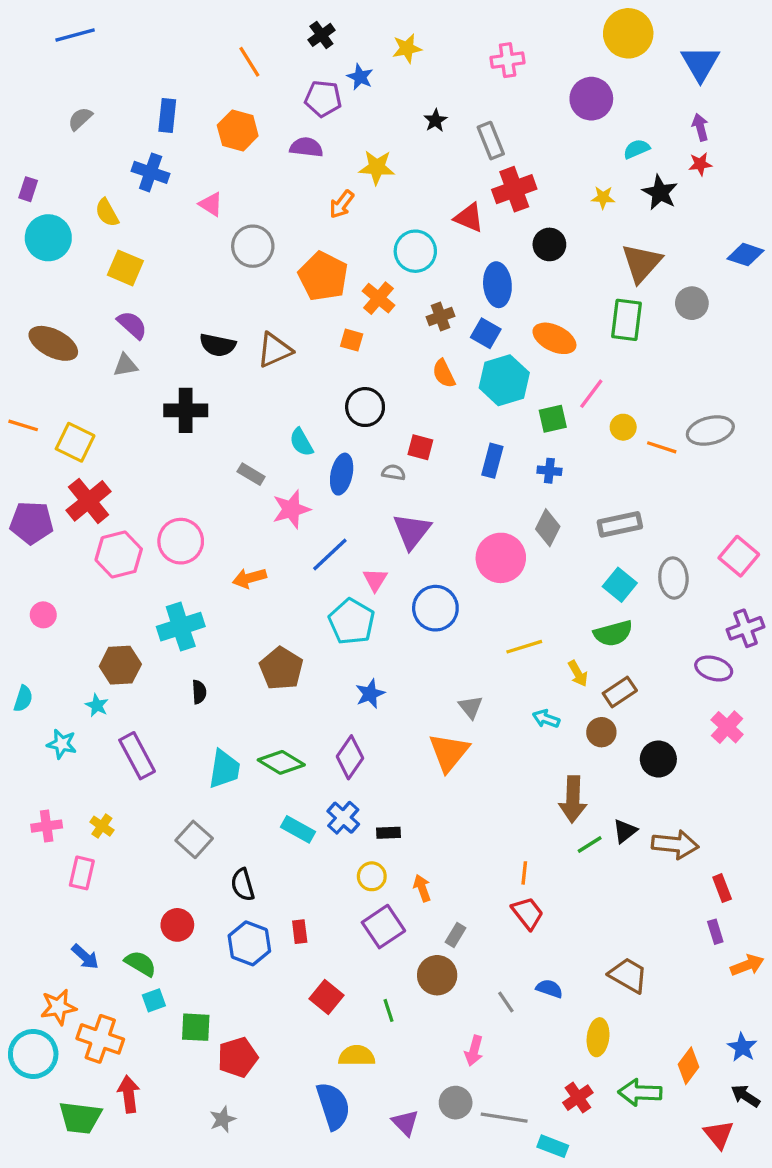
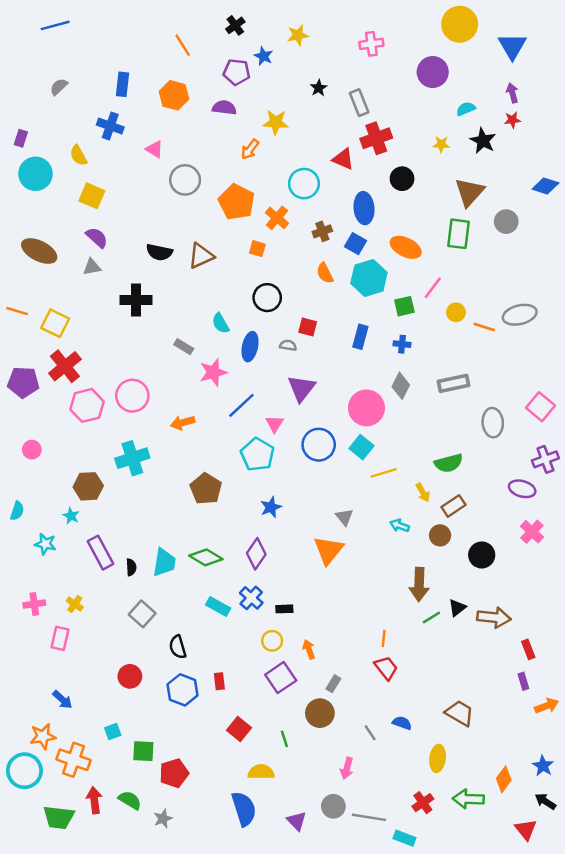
cyan square: (620, 585) -> (362, 447), moved
black semicircle: (199, 692) -> (131, 567), moved
green semicircle: (140, 963) -> (130, 800), moved

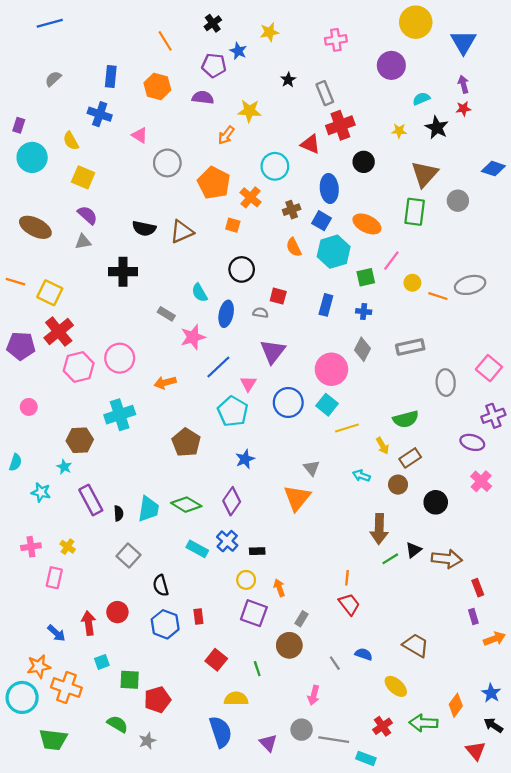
purple square: (281, 678) -> (254, 613), turned -36
yellow ellipse: (438, 758) -> (396, 686), turned -55
red arrow: (94, 800) -> (89, 623), moved

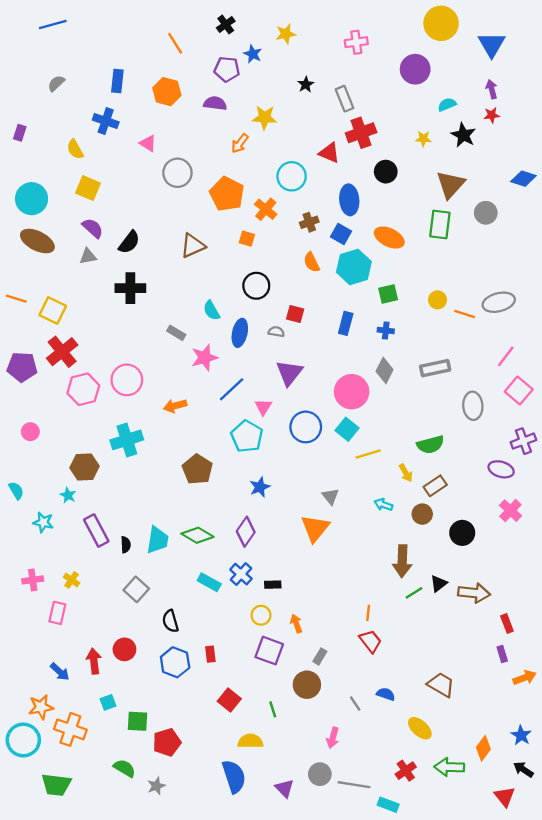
cyan circle: (32, 157) -> (32, 199), moved
black semicircle: (144, 228) -> (129, 242), moved, turned -65
pink line: (391, 261) -> (506, 356), moved
cyan semicircle: (15, 462) -> (16, 491), turned -49

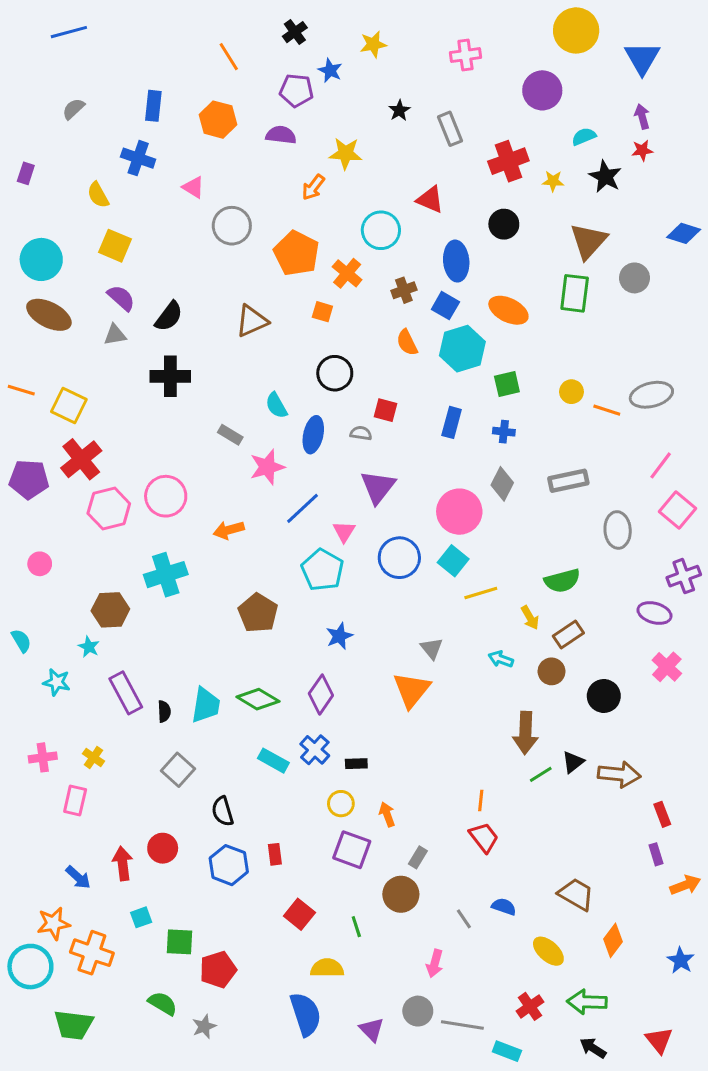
red cross: (361, 133) -> (508, 161), moved
orange diamond: (483, 748) -> (613, 940), moved
black arrow: (523, 769) -> (593, 1048), moved

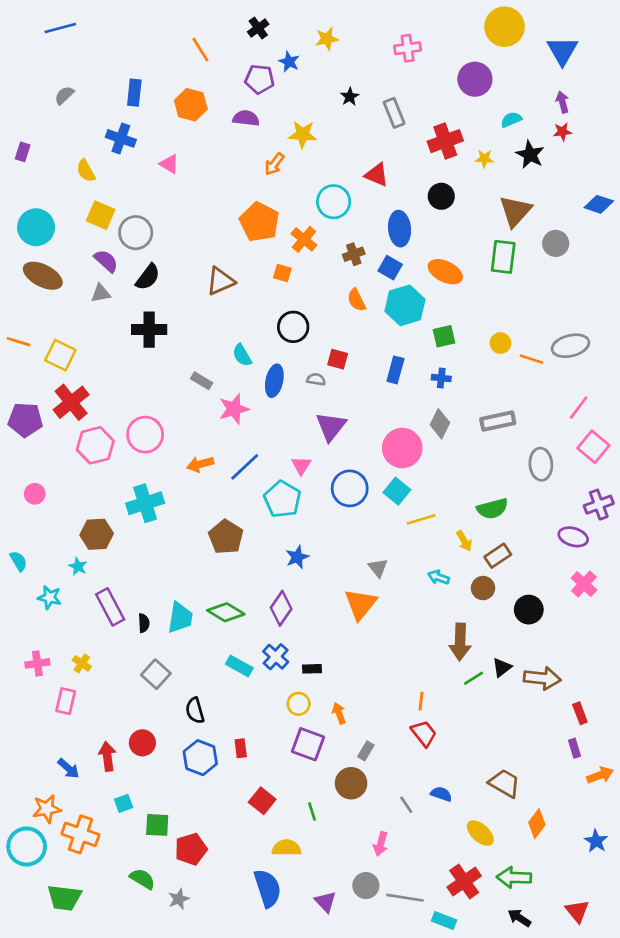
gray circle: (232, 226) -> (136, 233), moved
blue line: (303, 508) -> (245, 467), moved
red cross: (530, 1006) -> (464, 882), size x1.4

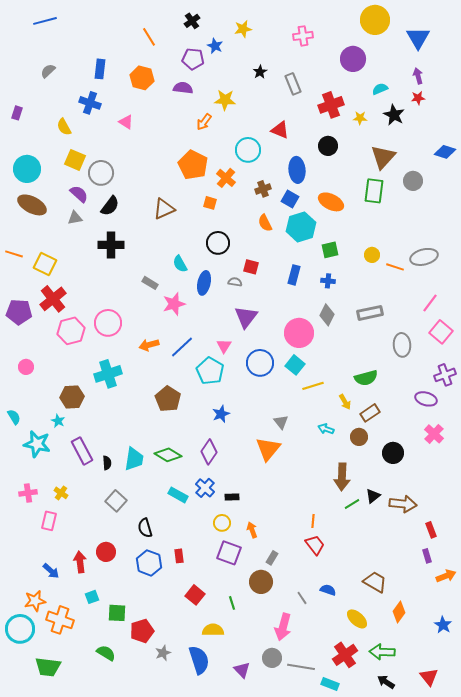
cyan star: (50, 597) -> (37, 444), size x1.5
pink arrow: (381, 844) -> (283, 627), size x1.5
gray star: (179, 899) -> (163, 653), moved

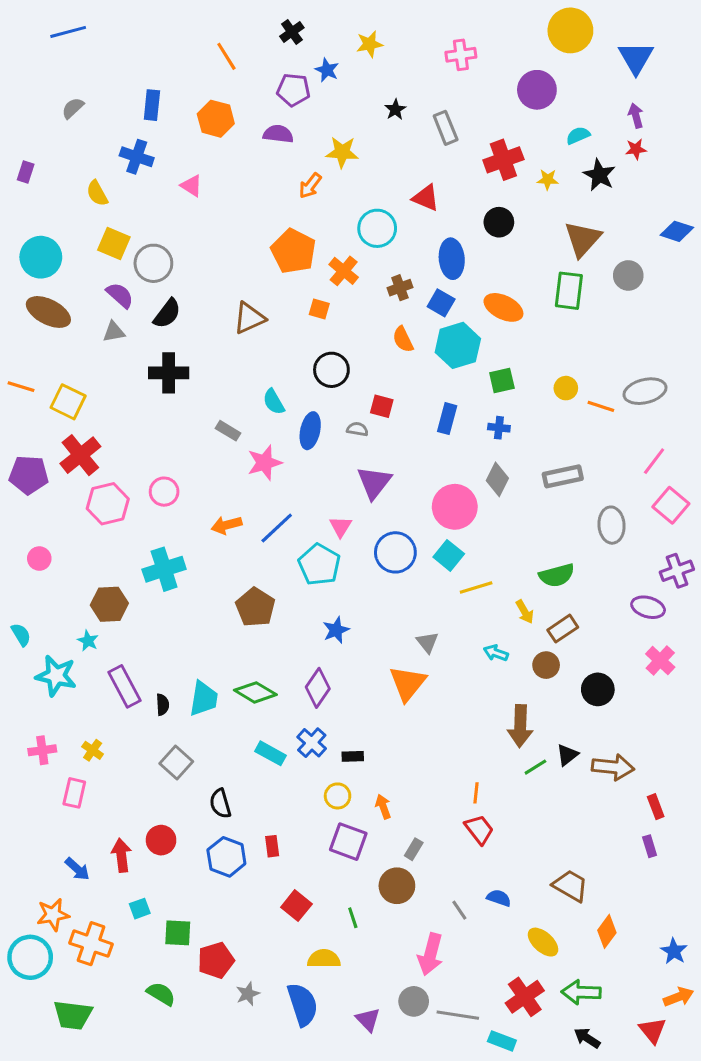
pink circle: (108, 323) -> (164, 492), size x0.7
orange arrow: (446, 576) -> (678, 997), moved

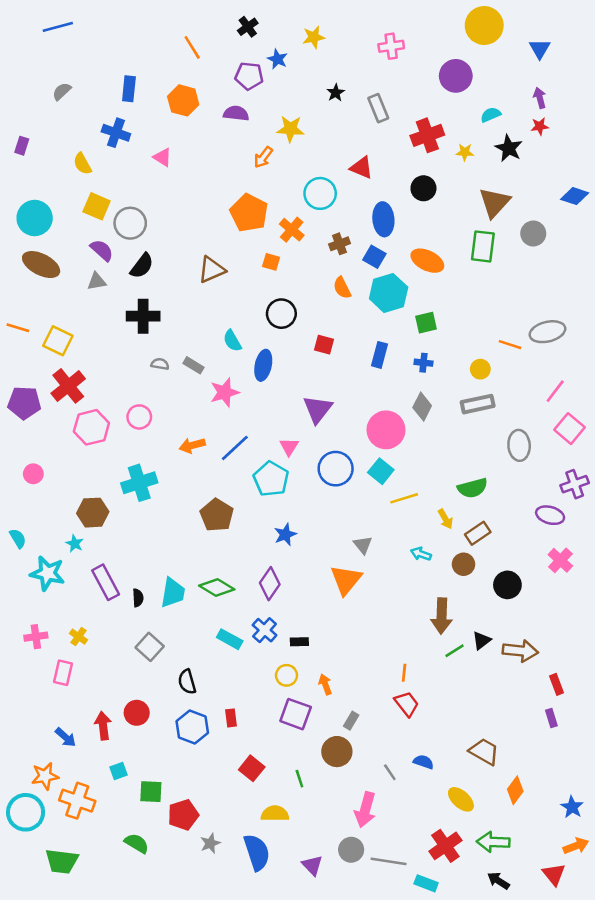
blue triangle: (636, 58) -> (540, 49), size x0.7
yellow circle: (566, 388) -> (480, 369), moved
gray semicircle: (357, 429) -> (160, 364), moved

